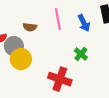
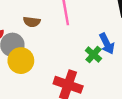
blue arrow: (84, 23) -> (107, 44), moved

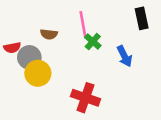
green cross: (93, 55) -> (93, 42), moved

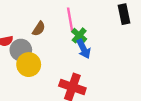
brown semicircle: (49, 34) -> (39, 29), turned -64
blue arrow: (125, 56) -> (84, 49), moved

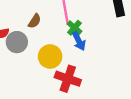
yellow circle: (29, 65) -> (50, 56), moved

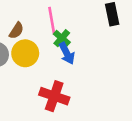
yellow circle: (50, 56) -> (25, 53), moved

